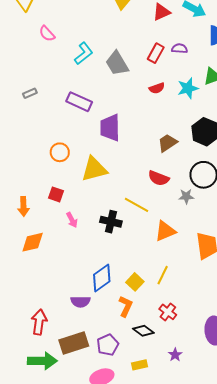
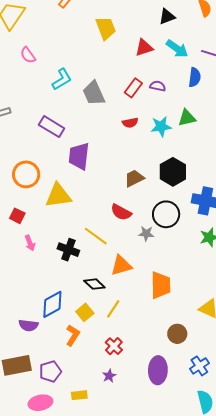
orange circle: (60, 152) -> (26, 174), size x1.4
black diamond: (143, 331) -> (94, 284), moved
purple star: (175, 355) -> (109, 376), moved

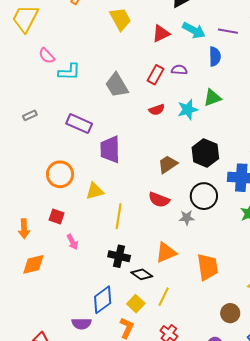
cyan L-shape: (62, 79) -> (69, 72), moved, turned 40
yellow triangle: (58, 195) -> (95, 191), size x0.7
yellow line: (96, 236) -> (119, 216), moved, turned 70
black cross: (68, 250) -> (119, 256), moved

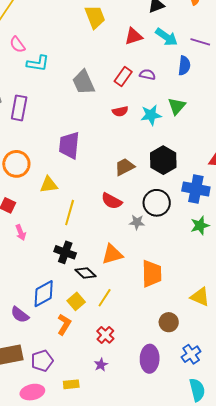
green triangle: (212, 98) -> (177, 106), turned -36
purple rectangle: (79, 124) -> (19, 108), moved, turned 70
purple semicircle: (82, 324) -> (20, 315), turned 30

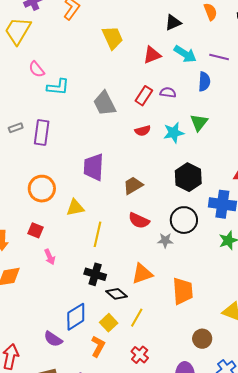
brown trapezoid: (125, 167) -> (133, 185), moved

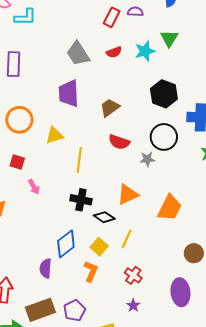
gray trapezoid: (105, 103) -> (78, 54), moved
orange trapezoid: (183, 291) -> (170, 208), turned 36
purple semicircle: (53, 339) -> (46, 268), turned 66

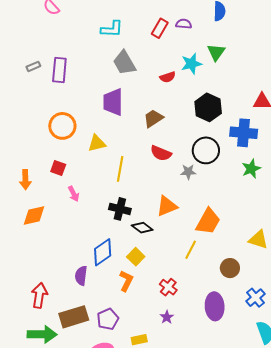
cyan L-shape: (25, 17) -> (112, 29), moved
red semicircle: (114, 52) -> (168, 77), moved
yellow line: (127, 239) -> (191, 250), moved

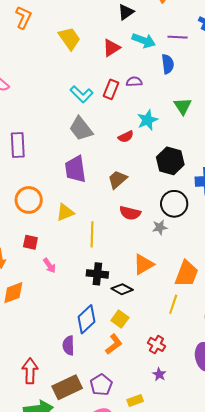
cyan L-shape: (112, 29) -> (81, 94), moved, turned 50
green triangle: (216, 52) -> (183, 106), moved
orange L-shape: (126, 281) -> (114, 344), turned 35

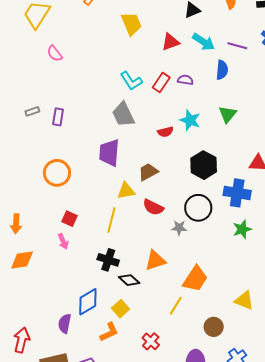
cyan star: (147, 120) -> (190, 120), turned 30
purple rectangle: (18, 145) -> (58, 117), size x0.7
yellow triangle: (65, 212) -> (126, 191), moved
red square: (30, 242) -> (69, 219), moved

